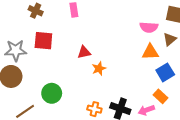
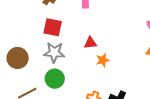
gray star: (16, 50) -> (54, 52), moved

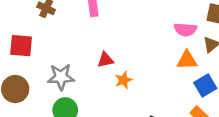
red square: (53, 27) -> (21, 46), moved

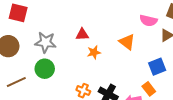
orange triangle: (187, 60) -> (127, 42), moved, turned 30

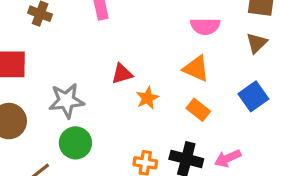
pink semicircle: (148, 20) -> (205, 26), moved
orange rectangle: (149, 89) -> (198, 110), moved

